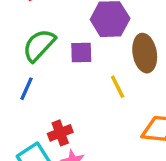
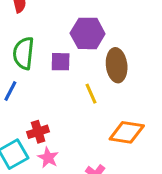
green semicircle: (39, 45) -> (24, 53), turned -40

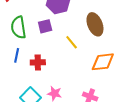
brown ellipse: (117, 65) -> (95, 24), moved
red cross: (38, 132) -> (38, 62), moved, turned 32

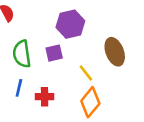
orange diamond: (103, 62) -> (90, 102), moved, turned -45

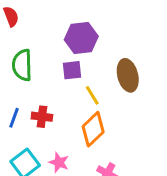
purple square: (54, 53) -> (72, 70), moved
blue line: (19, 88) -> (14, 118), moved

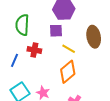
yellow line: (92, 95) -> (69, 49), turned -32
red cross: (42, 117) -> (34, 50), moved

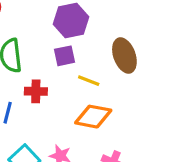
orange diamond: (68, 72) -> (93, 117), turned 60

